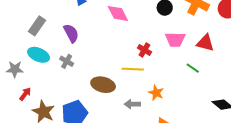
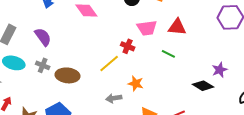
red cross: (144, 50) -> (128, 46), moved
yellow line: (133, 69) -> (109, 64), turned -35
brown ellipse: (103, 85) -> (68, 75), moved

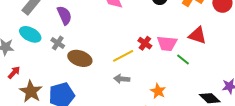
pink trapezoid: (147, 28) -> (167, 44), moved
orange star: (136, 83) -> (158, 91), moved
gray arrow: (114, 98) -> (122, 79), moved

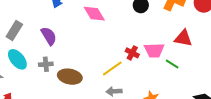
cyan ellipse: (30, 34) -> (17, 59), turned 30
gray cross: (58, 43) -> (46, 64), turned -32

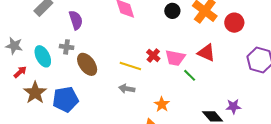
cyan ellipse: (17, 59) -> (43, 56), moved
yellow line: (112, 68) -> (130, 66), turned 40
brown ellipse: (70, 77) -> (87, 64), turned 30

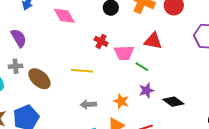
red cross: (153, 55) -> (101, 41), moved
gray arrow: (127, 89) -> (88, 104), moved
purple star: (233, 106) -> (147, 90), moved

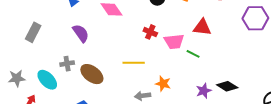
purple semicircle: (19, 38) -> (81, 33), moved
purple star: (147, 90) -> (204, 91), moved
orange star: (121, 101) -> (163, 84), moved

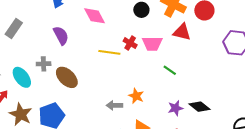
red triangle: (202, 27) -> (182, 32), moved
pink trapezoid: (174, 42) -> (152, 44), moved
yellow line: (134, 63) -> (109, 52), moved

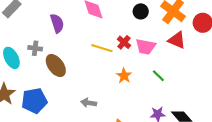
orange star: (136, 96) -> (124, 76), moved
gray arrow: (114, 105) -> (89, 103), moved

